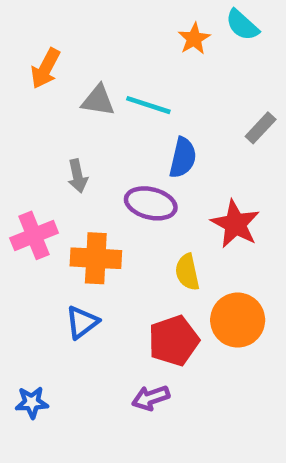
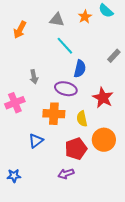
gray triangle: (98, 100) -> (57, 20), moved
cyan line: (148, 105) -> (65, 46), turned 30
orange cross: (96, 258) -> (54, 114), moved

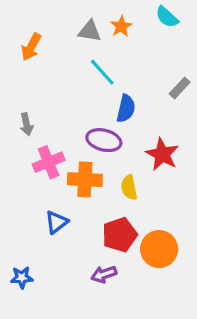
orange star: (85, 17) -> (121, 26), moved
gray arrow: (34, 77) -> (26, 124), moved
pink cross: (15, 103) -> (49, 162), moved
orange circle: (104, 140) -> (159, 249), moved

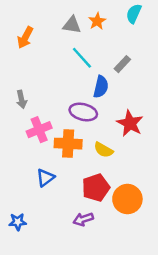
cyan semicircle: (167, 17) -> (134, 14), turned 72
gray rectangle: (180, 88) -> (122, 64), moved
yellow semicircle: (129, 187) -> (103, 150), turned -48

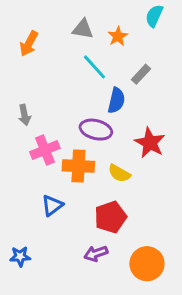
orange star: (97, 21) -> (118, 36), moved
orange circle: (127, 199) -> (147, 264), moved

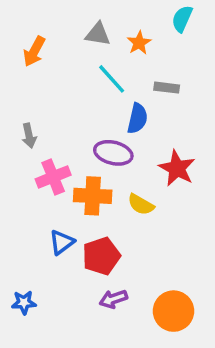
gray rectangle: (141, 74) -> (167, 88), turned 54
red pentagon: (110, 217) -> (101, 256), moved

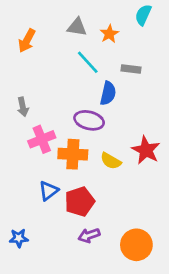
red star: (177, 168) -> (146, 150), moved

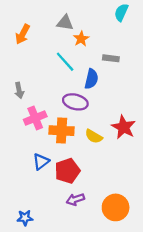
orange star: (109, 34) -> (81, 39), moved
cyan line: (88, 62) -> (65, 62), moved
blue star: (19, 238) -> (25, 218), moved

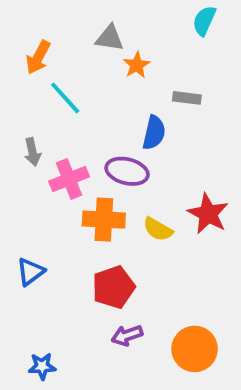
cyan line: (65, 62) -> (65, 98), moved
pink cross: (35, 118) -> (69, 179), moved
blue triangle: (41, 162) -> (30, 272), moved

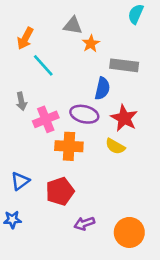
gray rectangle: (187, 98) -> (124, 65), size x1.5
red star: (208, 214) -> (124, 118), moved
yellow semicircle: (158, 229) -> (115, 146), moved
red pentagon: (113, 287) -> (60, 191), moved
blue star: (42, 366) -> (12, 220), moved

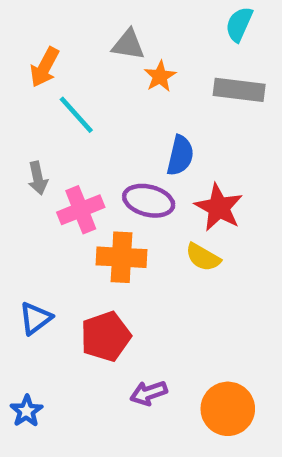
gray rectangle: (124, 65) -> (239, 90), moved
blue star: (12, 220) -> (26, 411), moved, turned -30

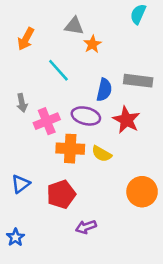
gray rectangle: (239, 90) -> (138, 81), moved
cyan line: (76, 115) -> (58, 70), moved
yellow semicircle: (203, 257) -> (102, 154), moved
orange circle: (228, 409) -> (142, 192), moved

